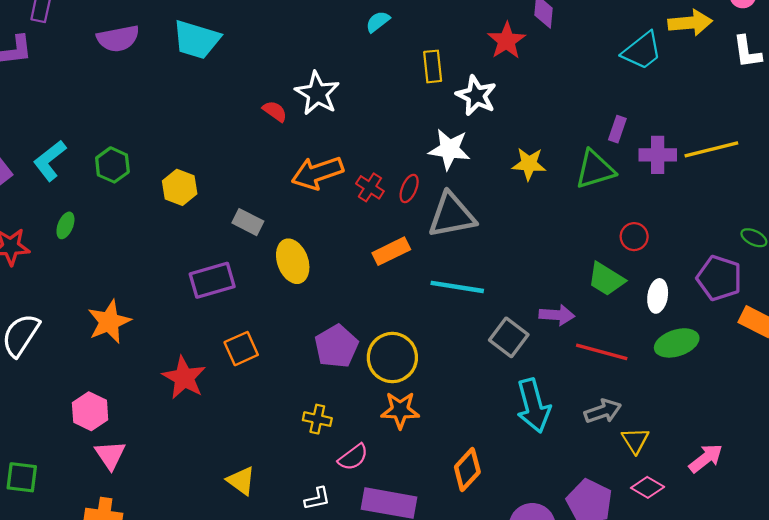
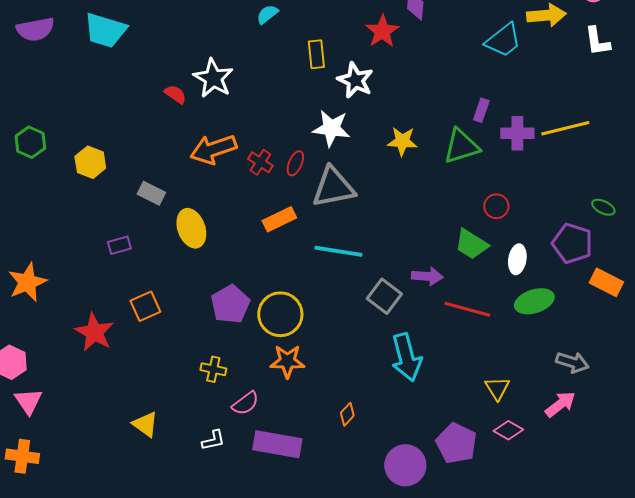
purple rectangle: (212, 280) -> (119, 245), size x0.6
gray arrow: (603, 411) -> (572, 362), moved, turned 36
orange diamond: (467, 469) -> (347, 414), size x0.6

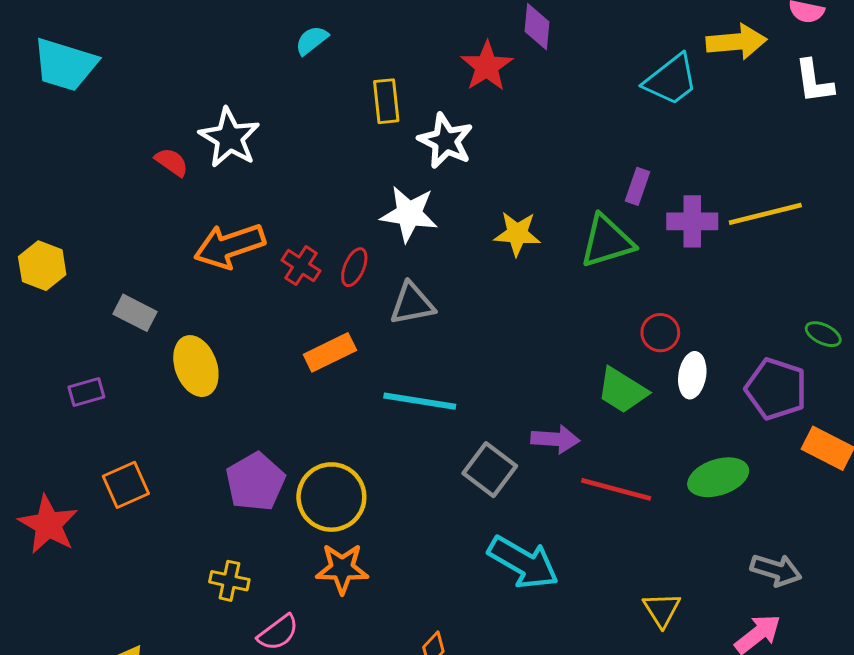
gray triangle: (333, 187) -> (412, 304), size x0.7
white ellipse: (517, 259) -> (692, 375), moved
cyan arrow: (406, 357) -> (523, 562), turned -45

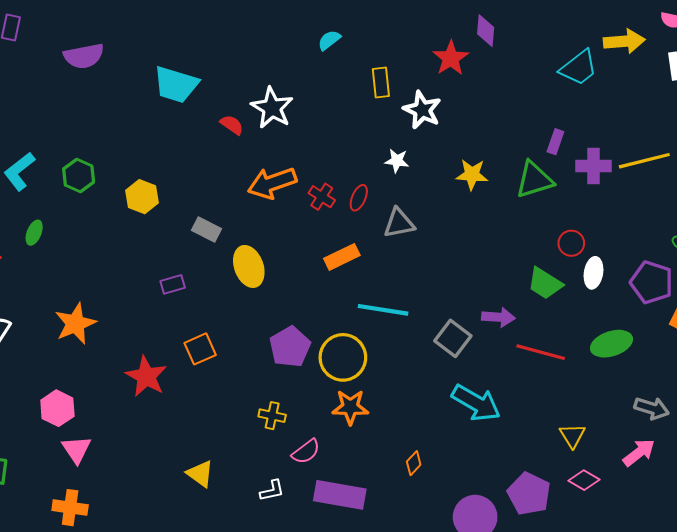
cyan trapezoid: (65, 65) -> (176, 85), moved
white star: (409, 214) -> (397, 161), size x0.6
cyan line: (420, 401) -> (383, 310), moved

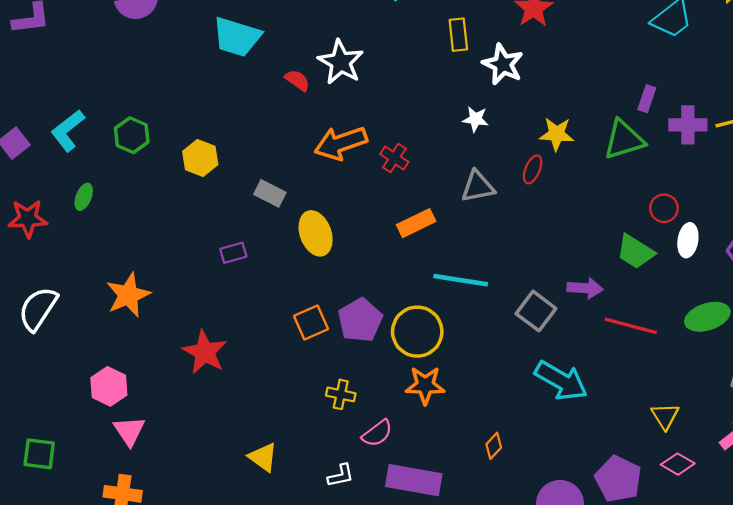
red ellipse: (359, 198) -> (533, 169), moved
orange square: (200, 349) -> (311, 322), moved

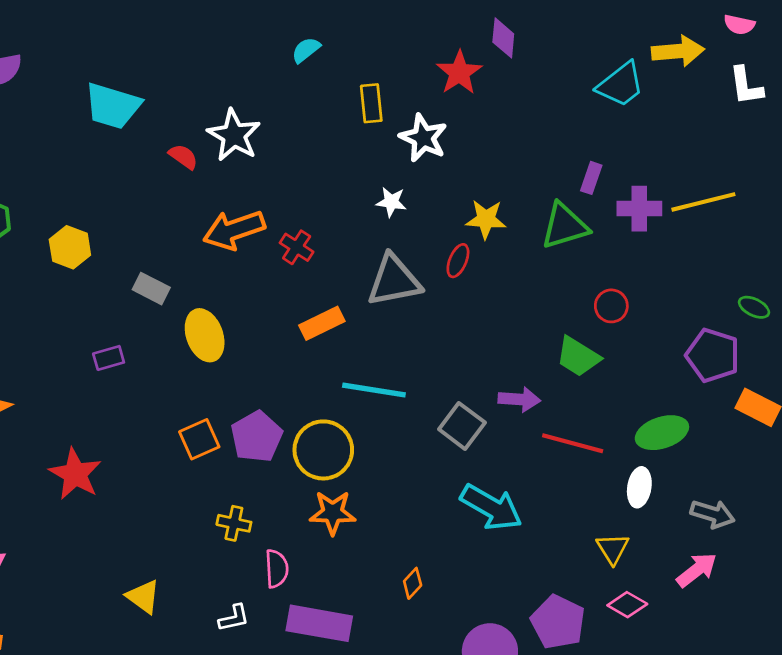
gray triangle: (478, 187) -> (394, 281), size x1.4
white ellipse: (688, 240) -> (639, 487), moved
pink semicircle: (377, 433) -> (277, 569), turned -56

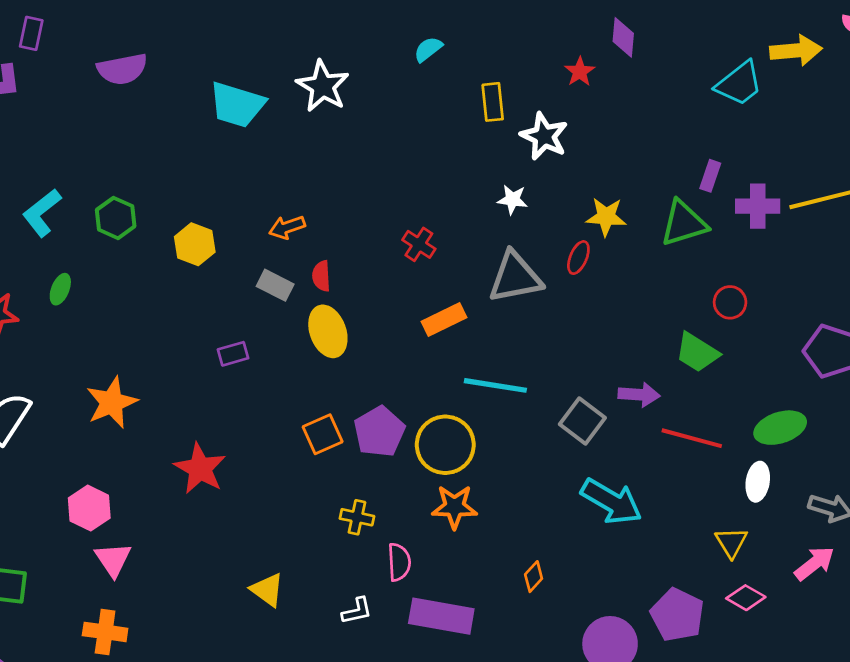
red star: (459, 73) -> (580, 72), size x0.7
white star: (234, 135) -> (323, 86), moved
red semicircle: (183, 157) -> (321, 276), moved, turned -128
orange arrow: (234, 230) -> (287, 227), moved, size x0.6

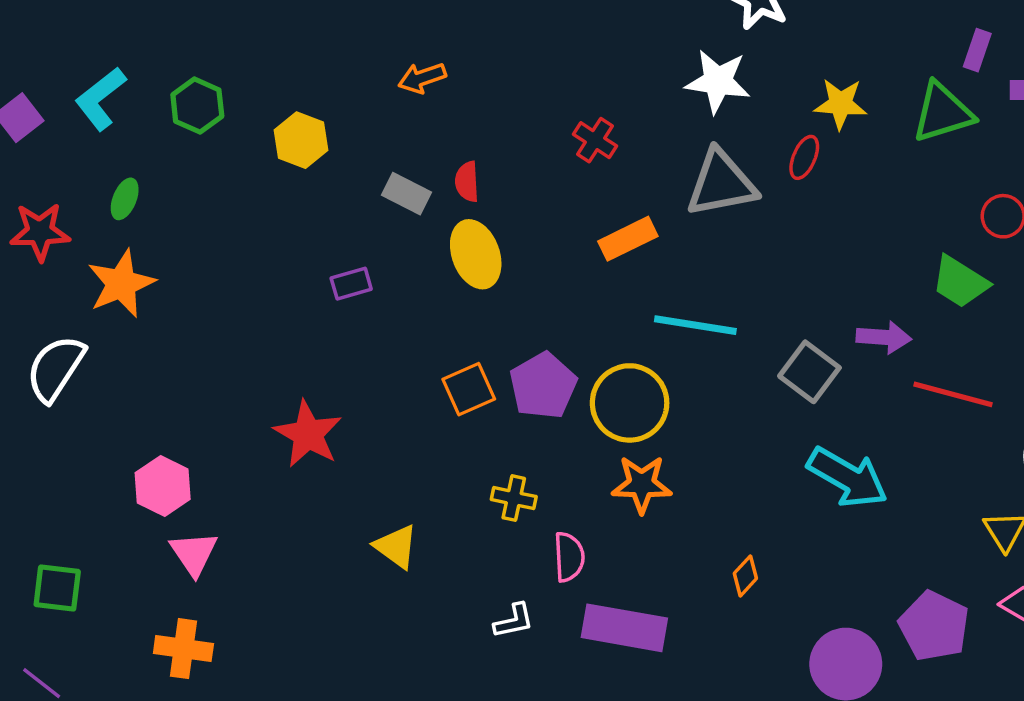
white star: (512, 200) -> (718, 81), size x1.6
orange arrow: (287, 227) -> (422, 78), moved
orange star: (112, 403) -> (121, 284), moved
yellow triangle: (267, 590) -> (396, 546), moved

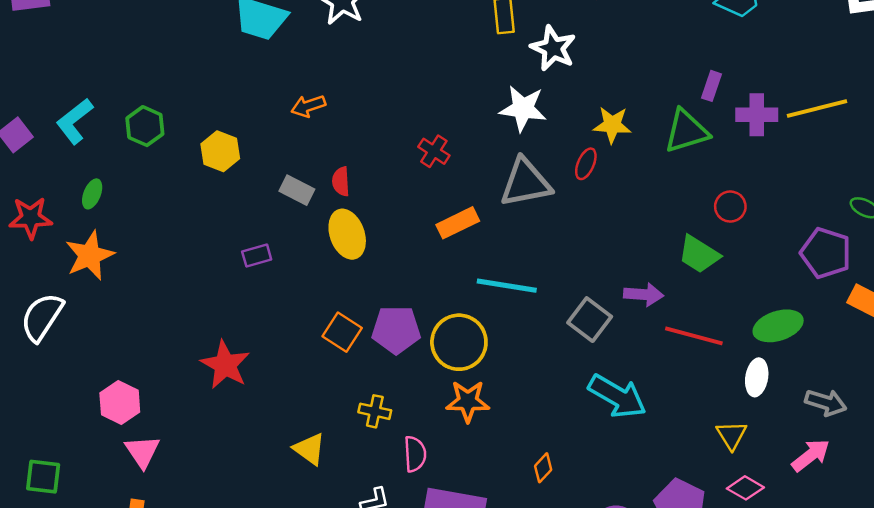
purple pentagon: (543, 386) -> (396, 330), turned 30
orange square: (469, 389) -> (342, 332), turned -33
yellow triangle: (396, 546) -> (309, 449), moved

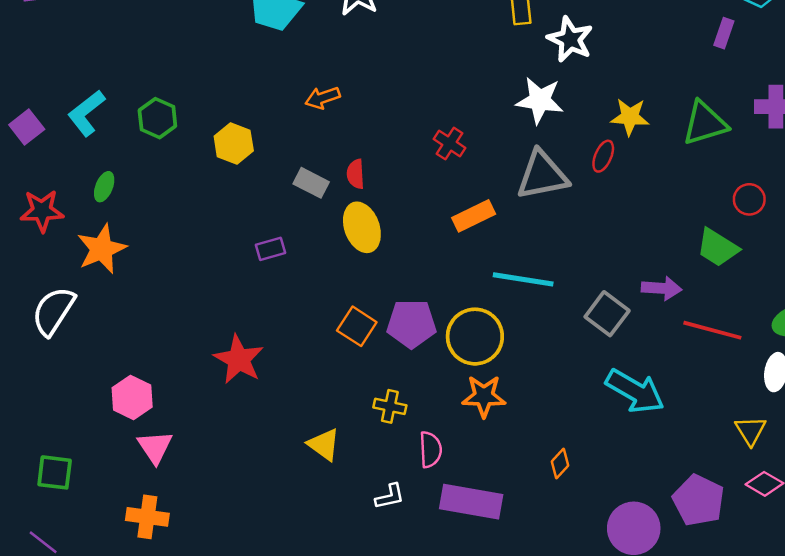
purple rectangle: (711, 86) -> (724, 33), moved

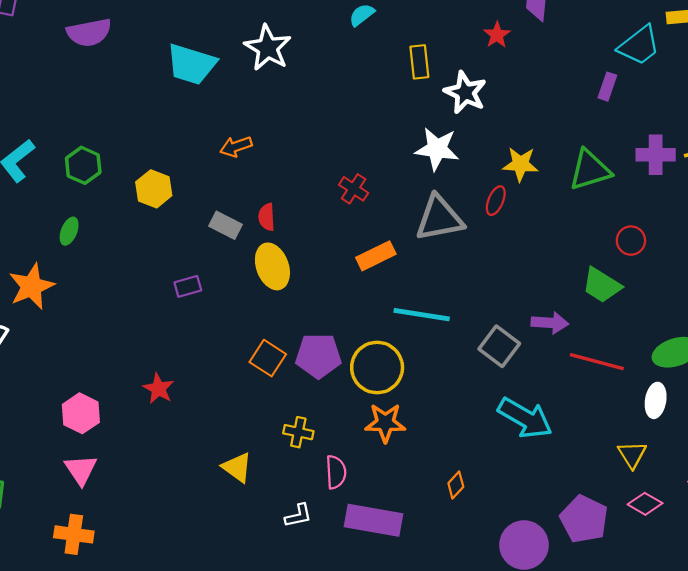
green ellipse: (104, 187) -> (69, 231), moved
red star: (239, 359) -> (158, 389), size x0.7
pink hexagon: (132, 397) -> (81, 413), moved

